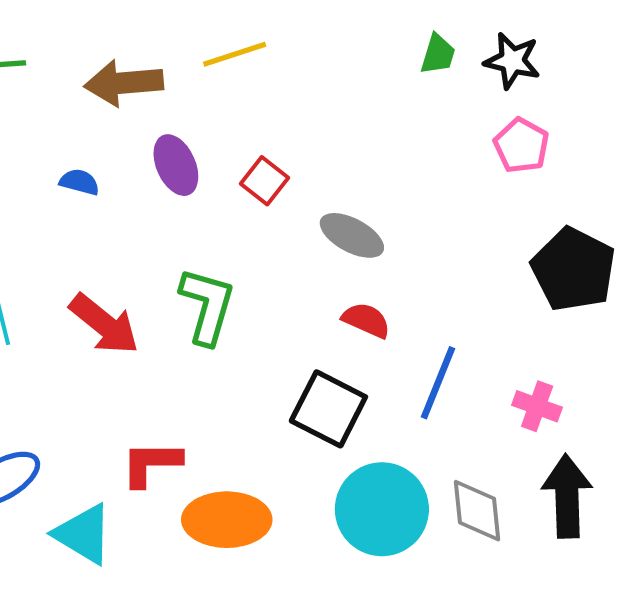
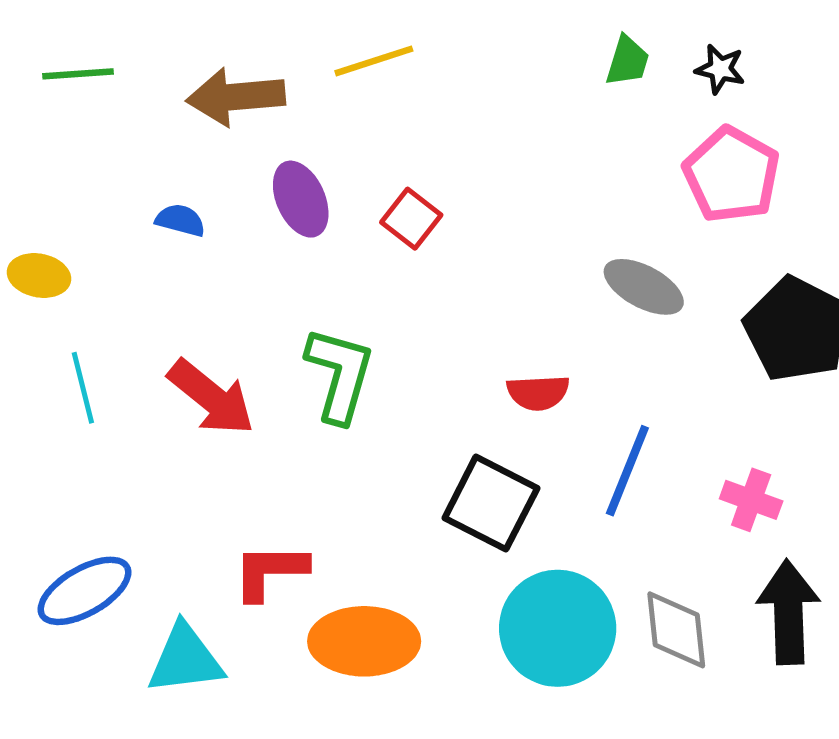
black star: (512, 61) -> (720, 69), size x0.7
pink pentagon: (521, 146) -> (732, 175), size x1.4
gray ellipse: (352, 235) -> (644, 287), moved
red semicircle: (366, 320) -> (538, 393), turned 153
cyan triangle: (83, 534) -> (185, 659), turned -38

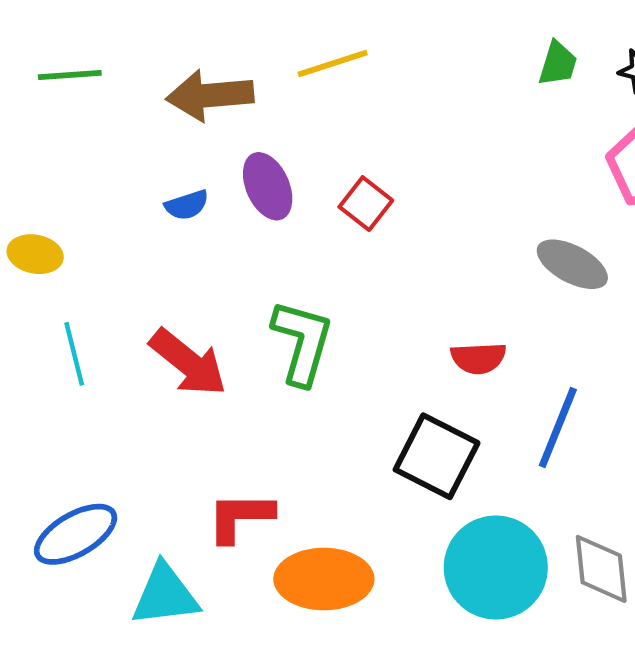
blue semicircle: (180, 220) -> (187, 205), moved, turned 147

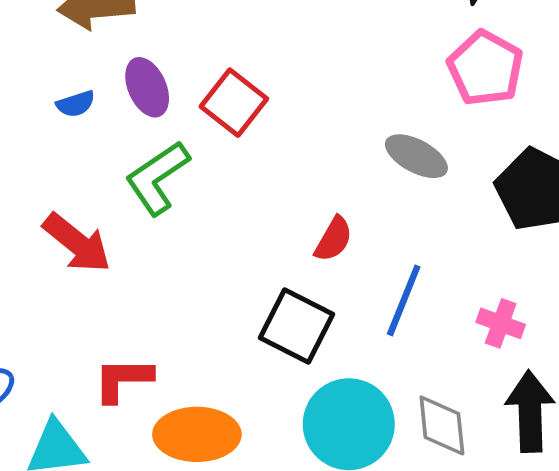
red square: (366, 204) -> (234, 103), size x1.4
green L-shape: (302, 342) -> (157, 178), moved, turned -140
red semicircle: (478, 358) -> (333, 239), turned -57

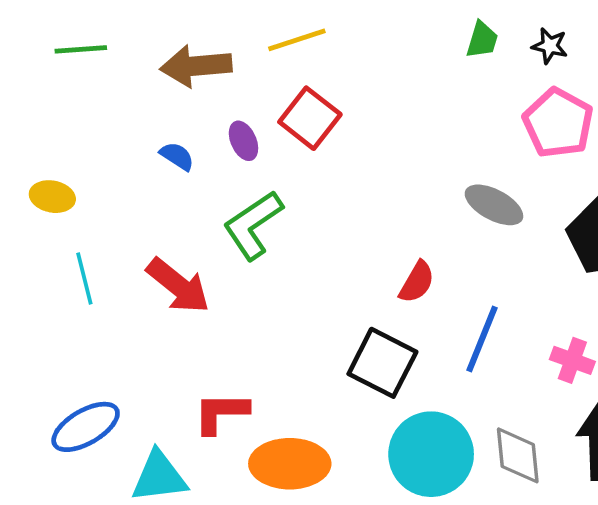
purple ellipse: (147, 87) -> (243, 141), size x0.7
red square: (234, 103) -> (310, 118), moved
blue semicircle: (76, 104) -> (177, 156), turned -129

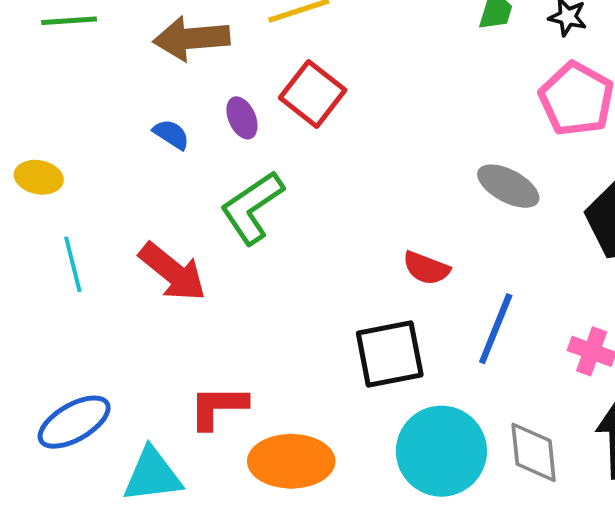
red semicircle: (417, 282) -> (426, 268), turned 81
black square: (382, 363) -> (390, 354), turned -38

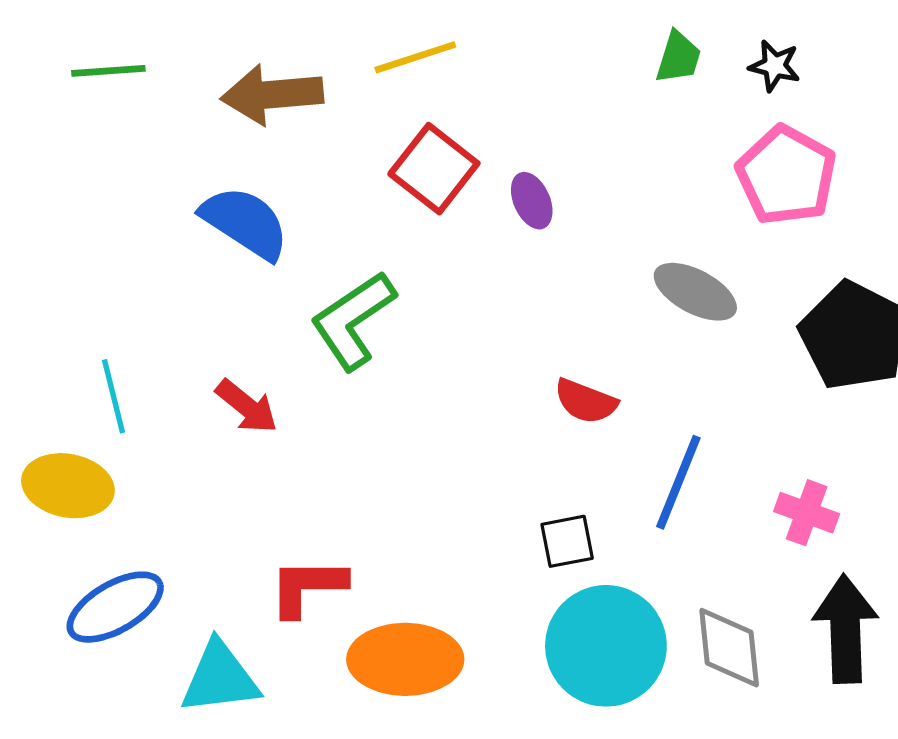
purple ellipse: (242, 118) -> (532, 201), moved
blue semicircle: (171, 134) -> (245, 223), size x1.8
yellow ellipse: (39, 177) -> (68, 486), moved, size x1.4
red arrow: (173, 272) -> (247, 406), size x0.7
black square: (390, 354) -> (567, 541), moved, size x0.6

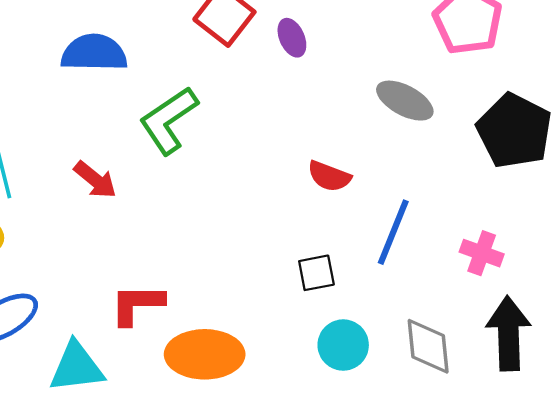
blue semicircle: (245, 223) -> (94, 53), turned -32
cyan circle: (606, 646) -> (343, 345), size x0.6

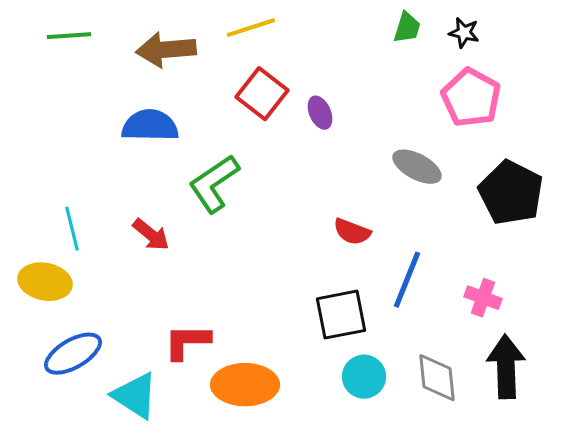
black square: (316, 273) -> (341, 315), size x1.6
cyan triangle: (77, 367) -> (135, 396), turned 40

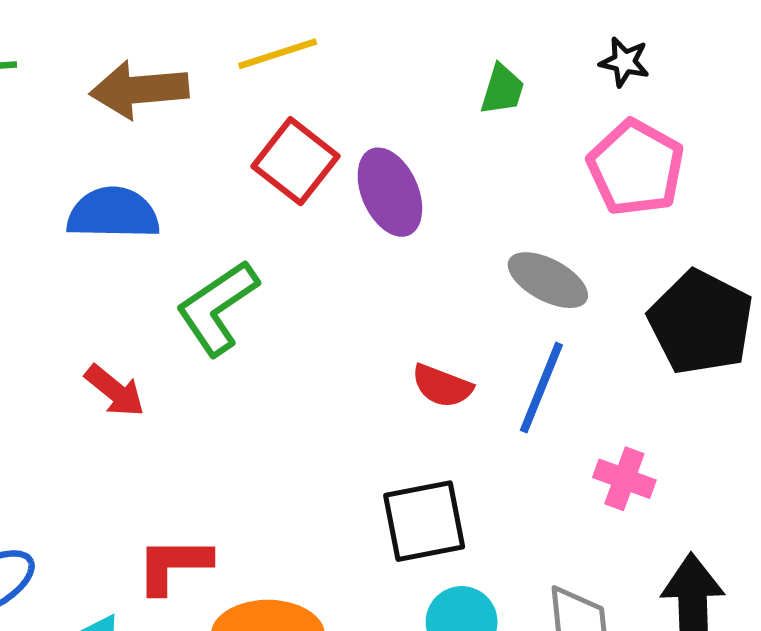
green trapezoid: (407, 28) -> (502, 90), moved
purple ellipse: (320, 113) -> (390, 192), size x1.6
blue line: (407, 280) -> (541, 388), moved
pink cross: (483, 298) -> (624, 479), moved

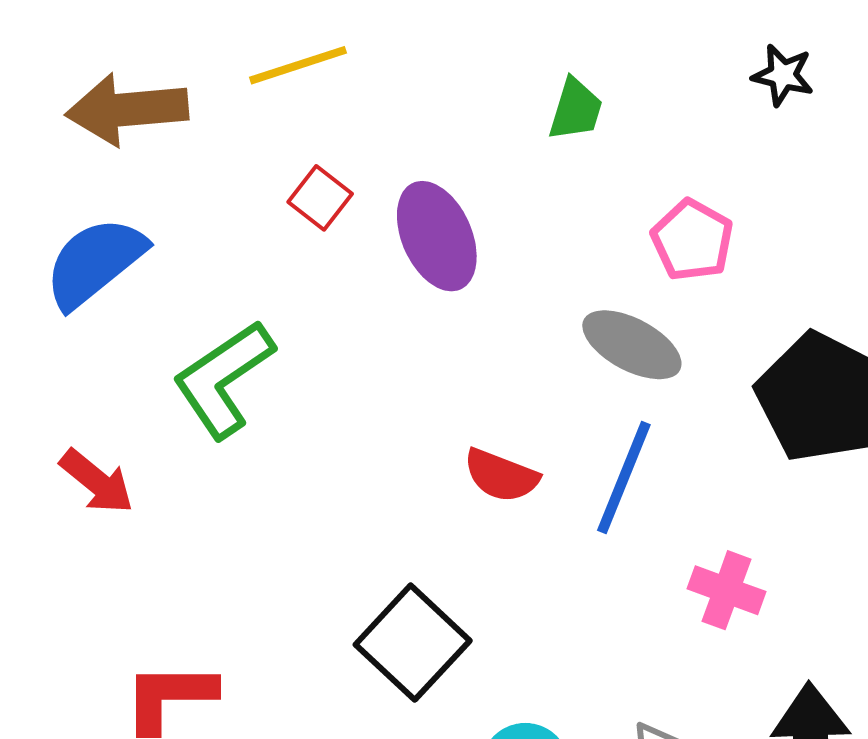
black star: (624, 62) -> (783, 75), moved
red square: (295, 161) -> (320, 198), size x0.6
pink pentagon: (636, 168) -> (692, 240), moved, size x0.7
blue semicircle: (113, 213) -> (95, 262), turned -40
black square: (424, 521) -> (413, 643), moved, turned -36

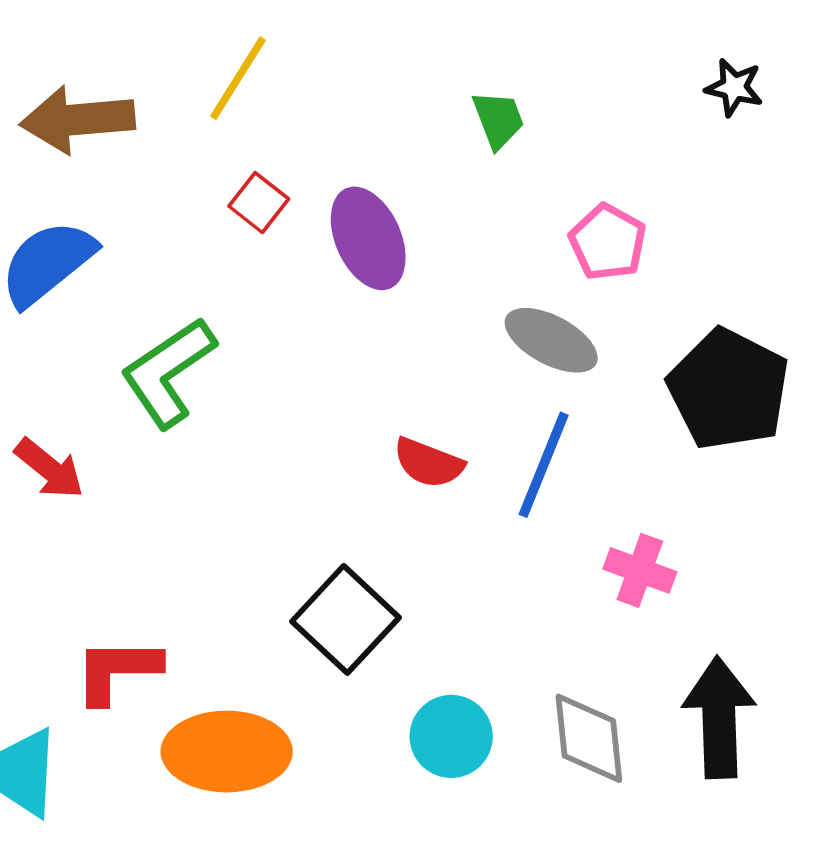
yellow line: (298, 65) -> (238, 78), turned -40
black star: (783, 75) -> (734, 87), moved
green trapezoid: (576, 109) -> (498, 120), turned -38

